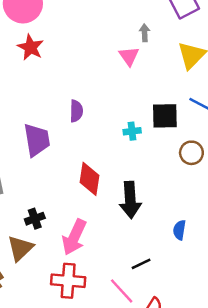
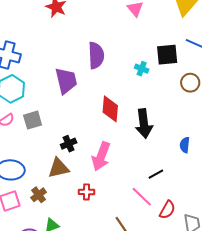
purple semicircle: (76, 111) -> (96, 55), size x1.5
cyan cross: (132, 131) -> (142, 69), turned 32
brown triangle: (20, 248) -> (59, 168), turned 35
red cross: (68, 281) -> (87, 192), moved, size x0.6

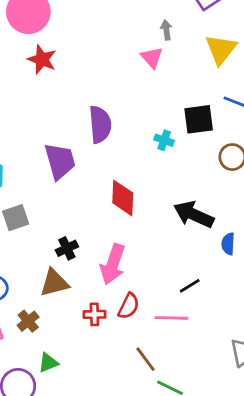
black arrow: (144, 124) -> (194, 214), moved, turned 124
pink line: (142, 197) -> (171, 318), turned -40
red semicircle: (167, 210) -> (129, 306), moved

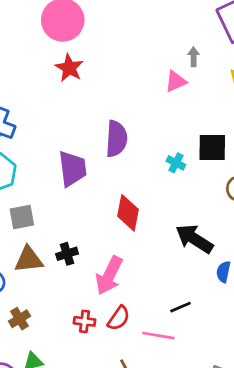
pink triangle: (152, 58) -> (176, 81), turned 40
brown triangle: (54, 283) -> (29, 260), moved

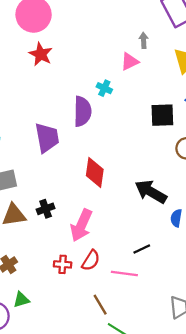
cyan cross: (176, 163) -> (104, 88), moved

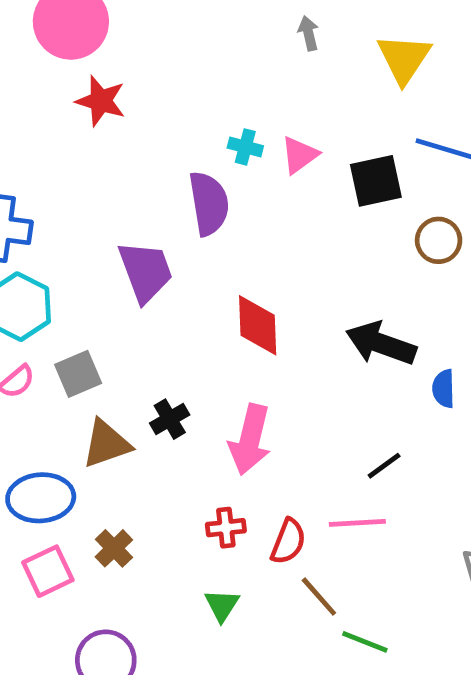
pink triangle: (130, 62) -> (300, 155), moved
red semicircle: (91, 260) -> (288, 541), moved
green triangle: (21, 300) -> (222, 605), moved, turned -30

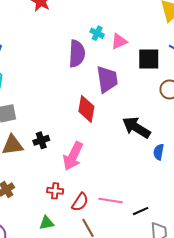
purple trapezoid: (145, 272) -> (107, 79), moved
black line: (384, 466) -> (141, 211), moved
green triangle: (222, 605) -> (46, 223), turned 35

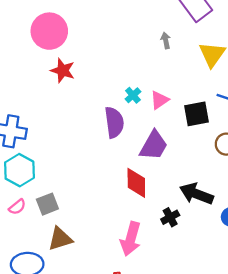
cyan cross: (97, 33) -> (133, 95), turned 32
purple trapezoid: (107, 79) -> (154, 145), turned 48
black cross: (41, 140) -> (170, 217), moved

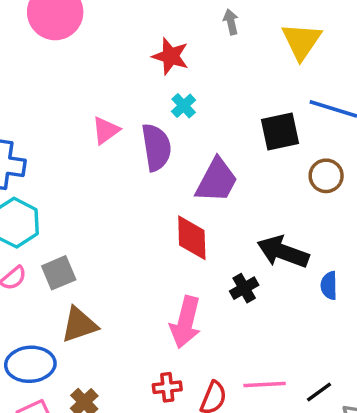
red star: (63, 70) -> (170, 56), moved
pink triangle: (159, 100) -> (106, 130), moved

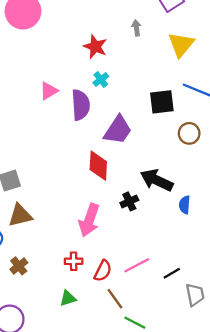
pink line: (265, 384) -> (137, 265), turned -30

